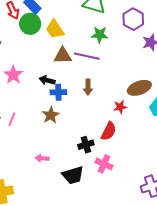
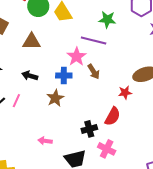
brown triangle: (63, 56) -> (32, 42), moved
pink star: (13, 75) -> (77, 57), moved
black arrow: (47, 80) -> (30, 76), moved
brown arrow: (88, 87) -> (94, 72), turned -35

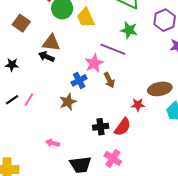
blue cross: (64, 75) -> (79, 80), turned -35
black arrow: (30, 76) -> (46, 57), moved
black cross: (89, 129) -> (101, 127), moved

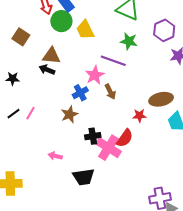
black cross: (101, 127) -> (93, 136), moved
pink cross: (113, 158) -> (108, 148), moved, size x1.4

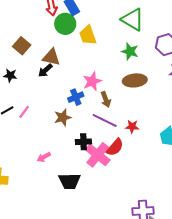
brown square: (21, 37) -> (22, 46), moved
purple line: (113, 61) -> (105, 121), moved
black arrow: (47, 70) -> (45, 70), turned -70
brown ellipse: (161, 99) -> (135, 80), moved
pink arrow: (55, 156) -> (44, 157), turned -48

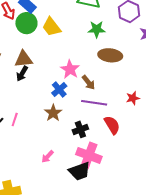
brown ellipse: (135, 80) -> (110, 55), turned 30
red star: (132, 127) -> (133, 98), moved
red semicircle: (115, 147) -> (112, 125), turned -54
pink cross: (98, 155) -> (89, 155), moved

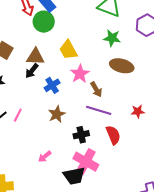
yellow trapezoid: (52, 27) -> (68, 50), moved
blue cross: (59, 89) -> (52, 85), moved

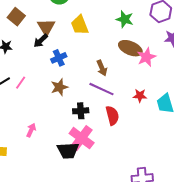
brown triangle: (35, 57) -> (46, 27), turned 48
pink star: (80, 74) -> (146, 57), moved
pink arrow: (45, 157) -> (31, 130), moved, turned 144

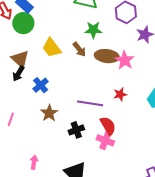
brown arrow: (102, 68) -> (79, 49), moved
red star: (140, 96) -> (120, 94), moved
pink cross: (82, 138) -> (105, 140), moved, size x0.7

